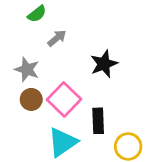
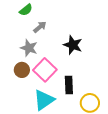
black star: (104, 64) -> (73, 45), turned -30
gray star: (27, 70) -> (29, 48), moved

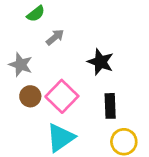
gray star: (29, 48) -> (21, 65), moved
black rectangle: (69, 85) -> (110, 106), moved

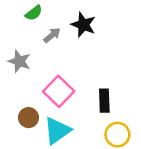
black star: (100, 62) -> (83, 25), moved
brown circle: (30, 96) -> (28, 118), moved

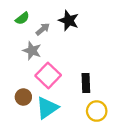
green semicircle: (34, 13) -> (22, 18), moved
gray star: (19, 61) -> (32, 51), moved

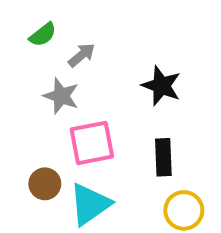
black star: (69, 20) -> (161, 86), moved
pink square: (48, 75) -> (92, 143), turned 35

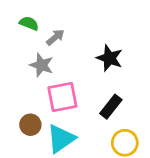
green semicircle: (43, 35) -> (29, 23), turned -120
black rectangle: (163, 157) -> (111, 107), turned 40

